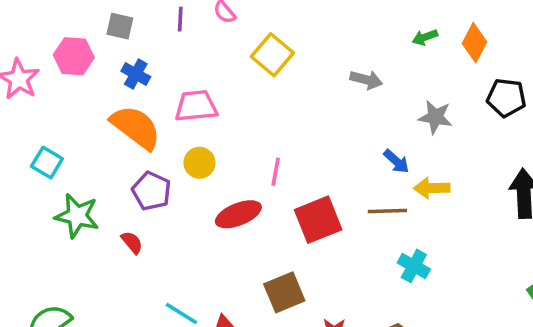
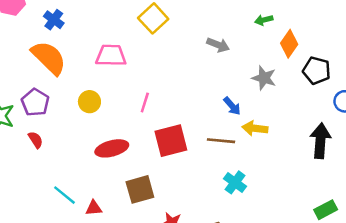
orange diamond: (475, 43) -> (289, 44), moved
pink trapezoid: (196, 106) -> (111, 55), moved
yellow circle: (199, 163) -> (89, 102), moved
purple pentagon: (152, 191) -> (35, 102), moved
red ellipse: (238, 214) -> (112, 148), moved

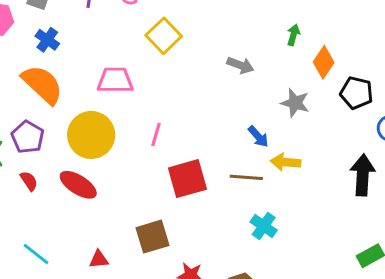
green arrow: (264, 20) -> (293, 35), turned 120
yellow circle: (89, 102) -> (91, 135), size x1.8
red ellipse: (112, 148) -> (78, 185), moved, turned 48
cyan line: (64, 195) -> (36, 254), moved

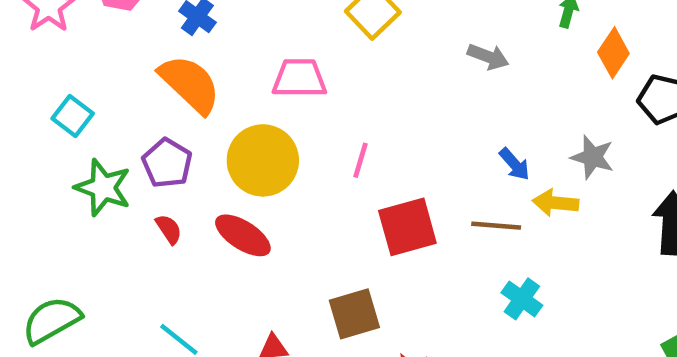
gray star: (295, 103) -> (592, 157), moved

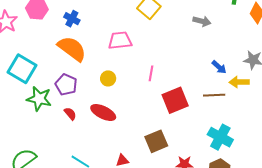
cyan square: (73, 116) -> (22, 69), size x1.6
yellow circle: (263, 160) -> (108, 78), size x0.5
cyan cross: (522, 299) -> (220, 137), moved, size x1.4

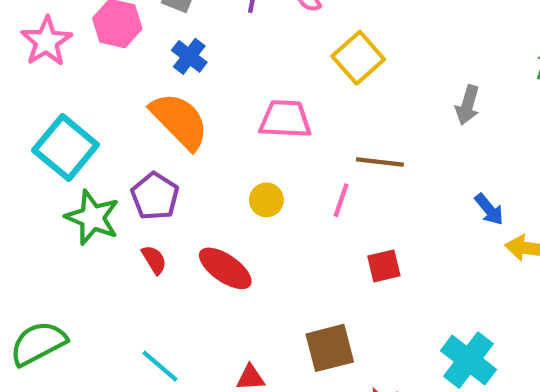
gray arrow: (202, 21) -> (468, 105), turned 84
yellow circle: (108, 78) -> (266, 200), moved
brown line: (214, 95) -> (380, 162), moved
red square: (175, 100) -> (384, 266), size x0.6

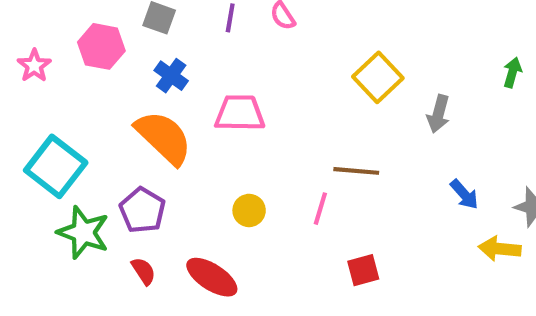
pink star: (46, 41) -> (34, 66), size x0.7
yellow square: (358, 58) -> (378, 77), moved
pink trapezoid: (285, 119) -> (240, 113), moved
blue arrow: (489, 209) -> (464, 194), moved

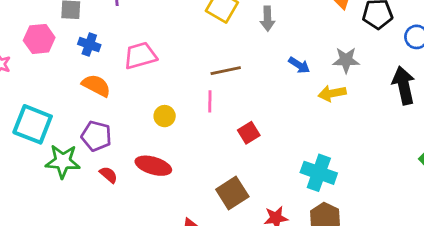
orange semicircle: (164, 138) -> (96, 85), size x0.7

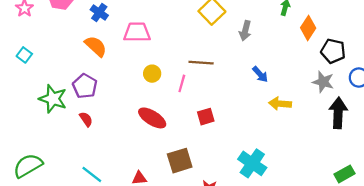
gray star: (346, 60) -> (323, 82), moved
yellow circle: (165, 116) -> (152, 74), moved
cyan square: (33, 124) -> (24, 55), moved, size x0.5
red ellipse: (153, 166) -> (152, 118), moved

